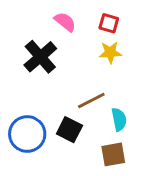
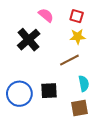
brown line: (91, 100) -> (69, 60), moved
black square: (69, 130) -> (49, 91), turned -30

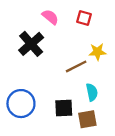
yellow star: (78, 37) -> (98, 52), moved
black square: (49, 91) -> (64, 108), moved

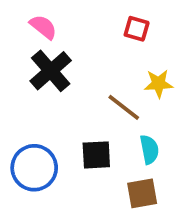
pink semicircle: (50, 17) -> (43, 27), moved
brown line: (76, 66) -> (124, 107), turned 65
black square: (64, 108) -> (96, 155), moved

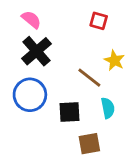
yellow star: (159, 84) -> (114, 60), turned 30
blue circle: (34, 168) -> (30, 95), moved
brown square: (142, 193) -> (89, 144), moved

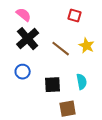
brown line: (89, 78) -> (61, 49), moved
blue circle: (30, 95) -> (23, 72), size x0.6

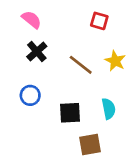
black cross: (28, 39) -> (37, 52), size x0.7

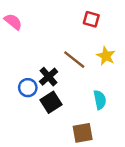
pink semicircle: (32, 20) -> (13, 22), moved
black cross: (37, 52) -> (49, 77), moved
black square: (70, 113) -> (51, 102), moved, turned -30

